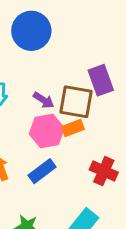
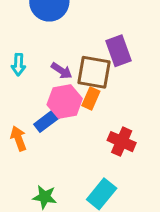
orange rectangle: (73, 128) -> (91, 98), turned -45
blue rectangle: (42, 171) -> (48, 120), moved

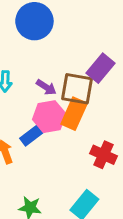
purple rectangle: (119, 51) -> (101, 68), turned 60
orange rectangle: (91, 98) -> (74, 114), size x1.5

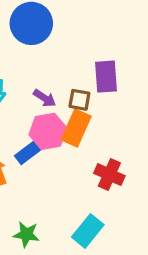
purple rectangle: (101, 68) -> (106, 77), turned -44
brown square: (77, 89) -> (79, 100), size x0.6

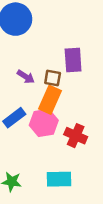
pink hexagon: (48, 131) -> (44, 123), moved
cyan rectangle: (88, 231) -> (59, 179), turned 50

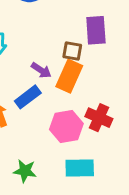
purple arrow: (26, 77) -> (41, 70), moved
pink hexagon: (44, 123) -> (66, 127), moved

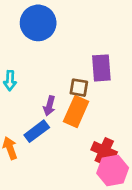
purple arrow: (41, 70) -> (49, 106), turned 72
pink hexagon: (66, 127) -> (113, 171), moved

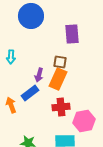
purple rectangle: (101, 68) -> (72, 34), moved
red cross: (104, 151) -> (61, 107), moved, turned -30

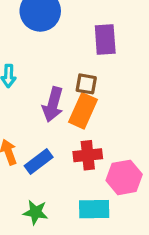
purple arrow: (39, 75) -> (53, 104), size x1.5
blue rectangle: (30, 93) -> (39, 162), moved

